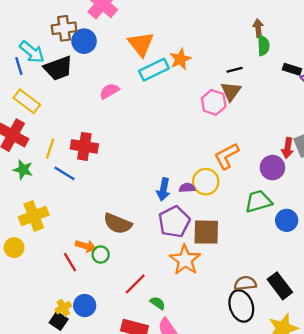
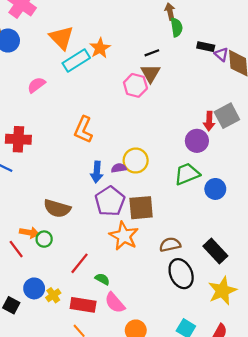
orange L-shape: (227, 156) -> (83, 130), moved, turned -32
brown semicircle: (245, 283) -> (170, 245), moved
yellow cross: (63, 308) -> (53, 295), moved

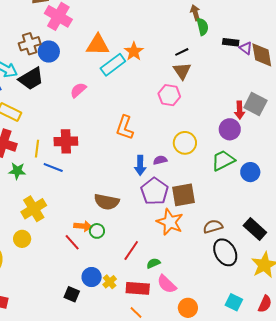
orange triangle: (61, 38) -> (98, 45), turned -40
pink hexagon: (135, 85) -> (169, 95), moved
gray square: (227, 116) -> (255, 104), turned -30
yellow circle: (136, 161) -> (185, 143), moved
green semicircle: (102, 279) -> (153, 263), turned -48

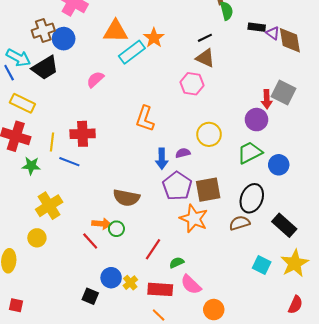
brown triangle: (182, 71) -> (205, 58), turned -30
black ellipse: (225, 252) -> (252, 198), moved, turned 52
cyan square: (234, 302) -> (262, 265), moved

